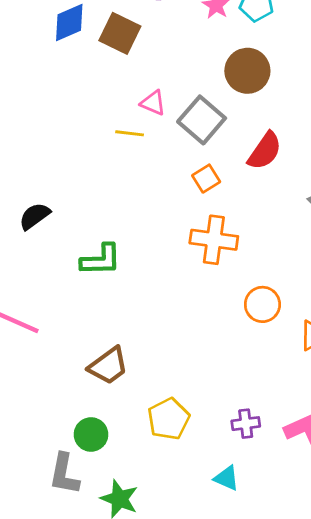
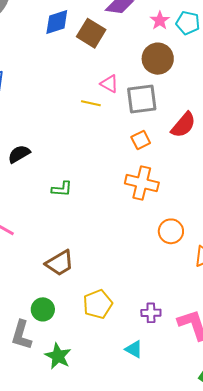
brown circle: (247, 71) -> (158, 59), moved
gray square: (202, 120) -> (142, 99), turned 36
green L-shape: (101, 260) -> (62, 189), size x0.7

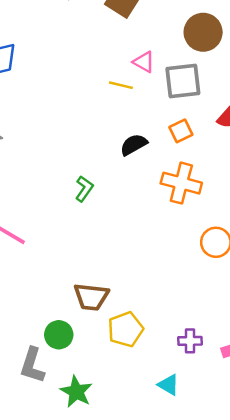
black semicircle: (19, 154) -> (134, 145), moved
green L-shape: (62, 189) -> (84, 189), turned -60
brown trapezoid: (60, 263) -> (91, 297), moved, turned 36

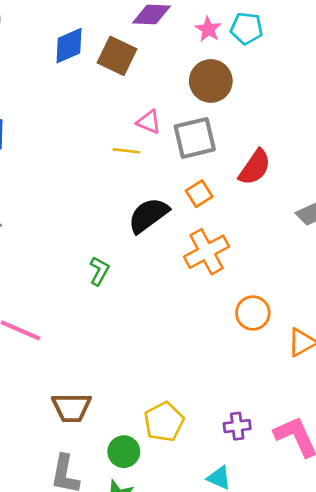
black semicircle: (134, 145) -> (148, 215), size x1.4
orange cross: (181, 183) -> (207, 252), turned -36
brown trapezoid: (91, 297) -> (71, 408), moved
green circle: (59, 335) -> (124, 452), moved

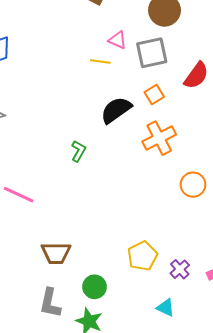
yellow pentagon: (164, 422) -> (142, 256), moved
purple cross: (237, 426) -> (180, 269), turned -36

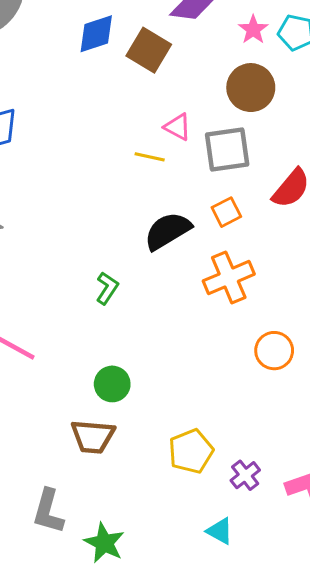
brown trapezoid: (56, 253) -> (93, 437), moved
green circle: (95, 287) -> (112, 384), moved

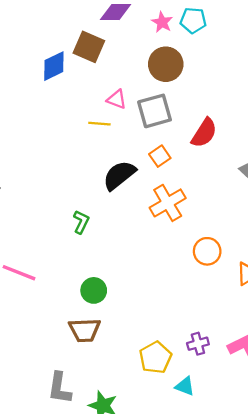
blue diamond: (96, 34) -> (54, 66), moved
yellow pentagon: (191, 451) -> (155, 358), moved
purple cross: (245, 475) -> (198, 344), turned 30

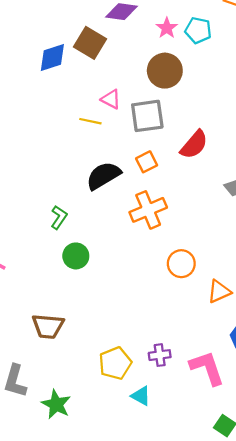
green circle: (94, 290) -> (76, 256), moved

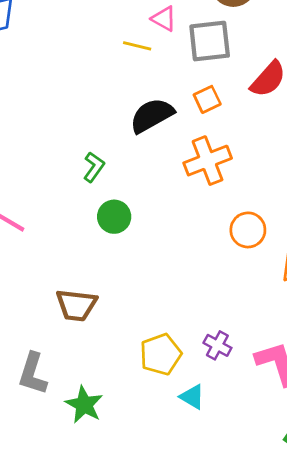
purple cross: (160, 355) -> (217, 345), turned 35

